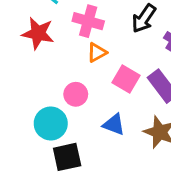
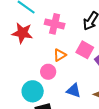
orange triangle: (97, 52) -> (60, 55), moved
pink square: (126, 79) -> (85, 50), moved

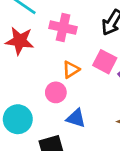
cyan circle: (33, 91) -> (18, 119), moved
blue triangle: (74, 91) -> (76, 118), moved

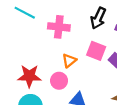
red star: (20, 41) -> (29, 76), moved

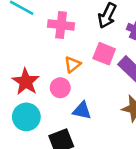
red star: (29, 76) -> (26, 82), turned 30

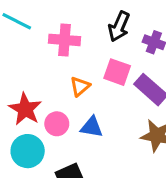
pink circle: (60, 88) -> (57, 124), moved
blue triangle: (82, 111) -> (92, 127), moved

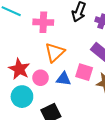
pink square: (117, 72) -> (84, 72), moved
orange triangle: (80, 86) -> (55, 52), size x1.5

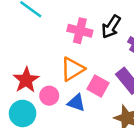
pink cross: (43, 22) -> (80, 31), moved
pink square: (84, 72) -> (98, 86), moved

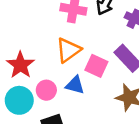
pink circle: (49, 96) -> (46, 90), moved

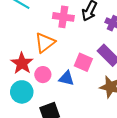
orange triangle: (68, 50) -> (45, 43), moved
pink circle: (46, 90) -> (43, 75), moved

